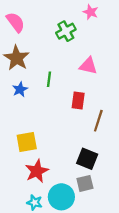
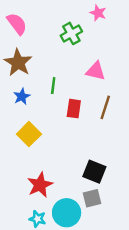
red rectangle: (78, 101) -> (74, 109), moved
brown line: (98, 121) -> (105, 107), moved
yellow square: (27, 142) -> (29, 134), moved, turned -35

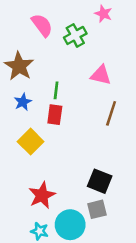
pink semicircle: (17, 24) -> (42, 25), moved
red rectangle: (74, 109) -> (55, 115), moved

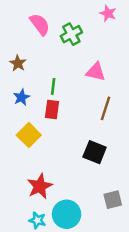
pink star: (103, 14) -> (108, 13), moved
brown star: (19, 66) -> (18, 63), size x0.6
black square: (100, 181) -> (95, 152), moved
gray square: (97, 209) -> (113, 200), moved

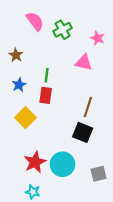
pink star: (108, 13) -> (97, 38), moved
brown line: (105, 108) -> (88, 107), moved
cyan circle: (67, 214) -> (63, 164), moved

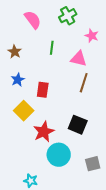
green cross: (63, 30) -> (68, 16), moved
green line: (47, 75) -> (52, 48), moved
brown line: (88, 107) -> (84, 83), moved
red star: (35, 162) -> (44, 132), moved

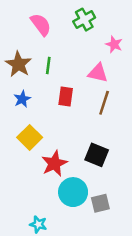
green line: (52, 48) -> (48, 65), moved
brown star: (15, 52) -> (18, 64), size x1.5
red rectangle: (43, 90) -> (66, 97), moved
gray square: (93, 164) -> (100, 203), moved

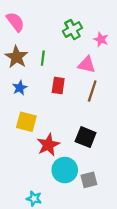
green cross: (84, 20) -> (72, 30), moved
pink semicircle: (41, 25) -> (15, 22), moved
yellow square: (30, 137) -> (26, 122), turned -30

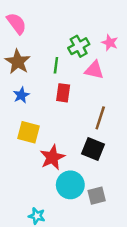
green cross: (72, 30) -> (79, 46), moved
green line: (43, 58) -> (56, 65), moved
brown line: (92, 91) -> (100, 118), moved

